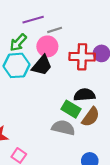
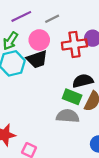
gray line: (55, 30) -> (52, 19), moved
black trapezoid: (42, 65) -> (37, 59), turned 40

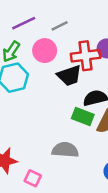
black trapezoid: (37, 59) -> (69, 76), moved
gray semicircle: (68, 116) -> (65, 150), moved

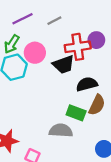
pink circle: (45, 51) -> (35, 53), moved
green rectangle: (83, 117) -> (76, 113), moved

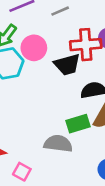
green rectangle: (76, 113) -> (78, 124), turned -42

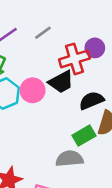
pink circle: (34, 48) -> (33, 90), moved

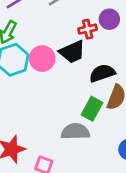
red cross: (74, 59) -> (88, 29), size x0.6
green rectangle: (84, 136) -> (92, 109), turned -35

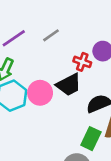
red cross: (88, 29) -> (82, 62), turned 36

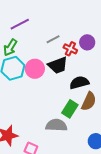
gray line: (51, 35) -> (53, 39), moved

